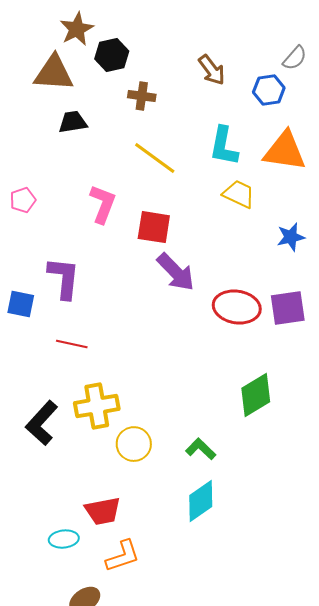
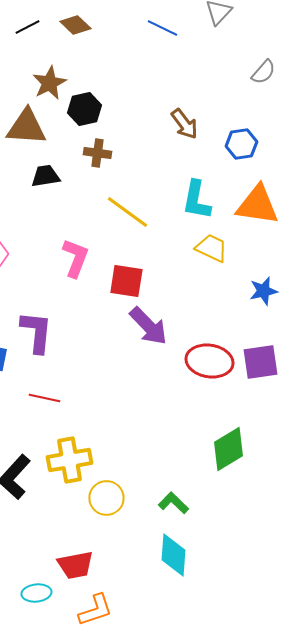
gray semicircle: (295, 58) -> (263, 72), moved
brown cross: (142, 96) -> (97, 153), moved
cyan diamond: (201, 501) -> (173, 555), turned -51

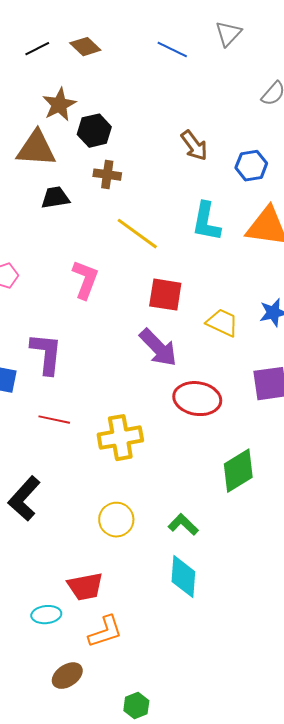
yellow trapezoid: (211, 248) -> (222, 323), moved
red square: (126, 281) -> (165, 295), moved
red ellipse: (209, 361) -> (197, 399), moved
yellow cross: (69, 460) -> (120, 438), moved

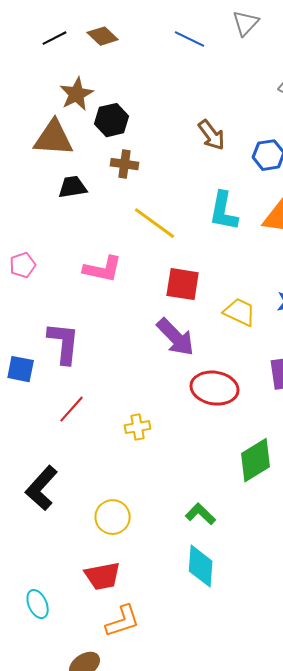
pink L-shape: (85, 280) -> (103, 269), turned 81
red line: (54, 420) -> (72, 409), turned -60
yellow cross: (120, 438) -> (138, 427), size x0.6
yellow circle: (116, 520) -> (113, 517), moved
cyan ellipse: (46, 615) -> (38, 604), moved, turned 72

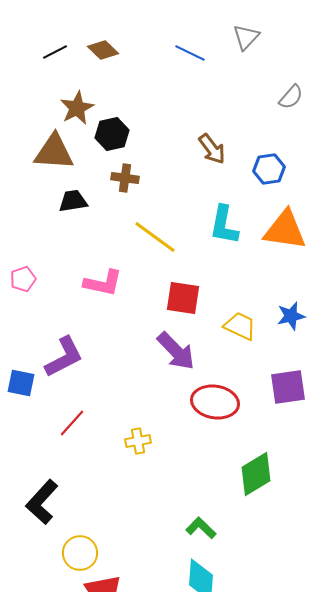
purple L-shape: (64, 343) -> (64, 357), turned 57
yellow circle: (113, 517) -> (80, 553), moved

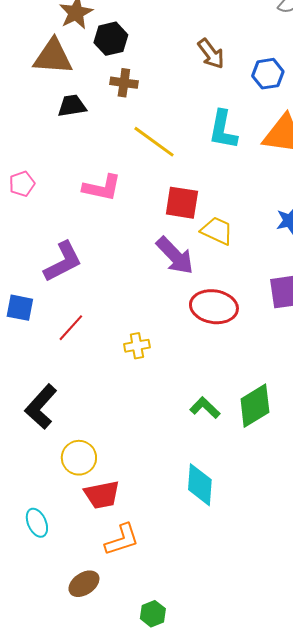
yellow trapezoid: (240, 326) -> (217, 231), moved
blue square: (21, 383) -> (20, 308), moved
green diamond: (256, 474) -> (255, 406), moved
green L-shape: (201, 528) -> (205, 408), moved

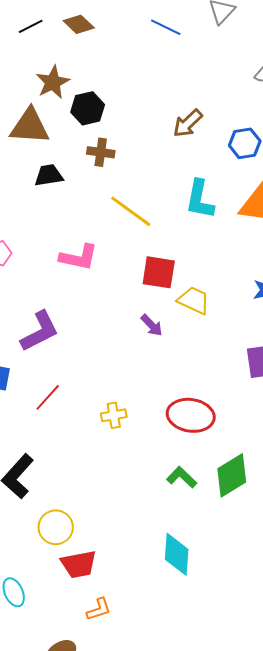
brown arrow: (211, 54) -> (188, 123), turned 84
purple arrow: (175, 256) -> (152, 325), size x0.6
red ellipse: (214, 307) -> (191, 415), moved
orange L-shape: (122, 540) -> (99, 609), size x0.7

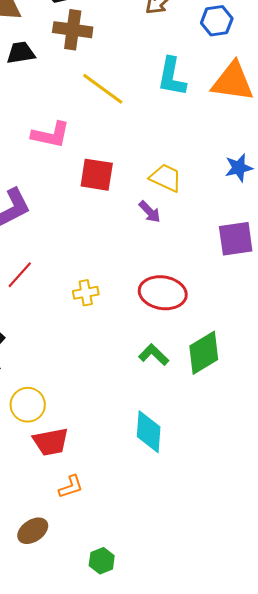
brown cross: (101, 152) -> (73, 30), size x1.4
red square: (159, 272) -> (97, 175), moved
purple arrow: (152, 325) -> (150, 212), moved

